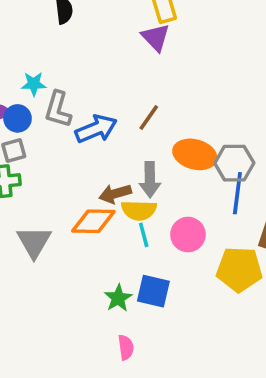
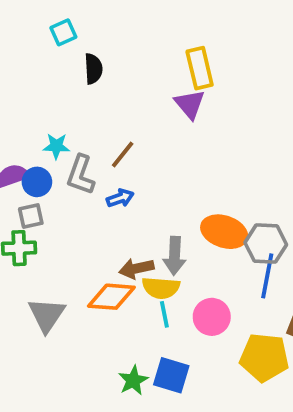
brown line: (149, 118) -> (123, 154), moved
blue arrow: (96, 129) -> (120, 198), size x0.6

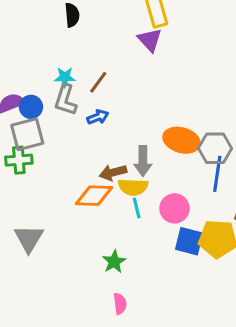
cyan star: (56, 146) -> (65, 77), moved
gray square: (31, 216) -> (27, 134), size x1.6
gray triangle: (47, 315) -> (29, 238), moved
blue square: (171, 375) -> (189, 241), moved

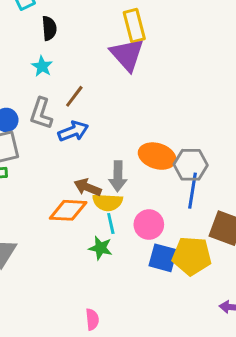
purple triangle: (150, 40) -> (127, 55), size x1.4
cyan star: (65, 77) -> (42, 66), moved, turned 30
blue arrow: (98, 117) -> (73, 131), size x1.4
brown arrow: (113, 172) -> (88, 187), turned 36
green star: (114, 262) -> (100, 248), moved, turned -30

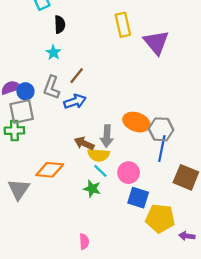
purple triangle: (127, 55) -> (156, 42), moved
orange diamond: (68, 210) -> (50, 170), moved
cyan line: (111, 223) -> (100, 171), turned -35
yellow pentagon: (192, 256) -> (160, 218), moved

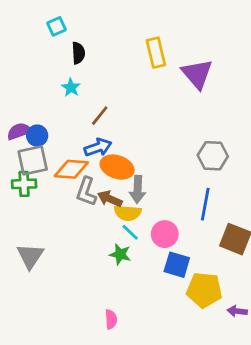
gray L-shape: (52, 87) -> (86, 192), moved
orange ellipse: (136, 122) -> (117, 167), moved
gray hexagon: (161, 129) -> (213, 156), moved
orange diamond: (50, 170) -> (71, 169), moved

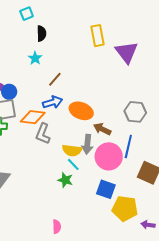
orange ellipse: (117, 167) -> (81, 111), moved
gray arrow: (138, 189) -> (87, 144), moved
brown arrow: (110, 199) -> (102, 129), moved
pink circle: (165, 234) -> (109, 156), moved, size x1.4

